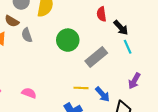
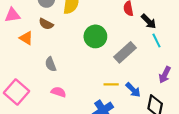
brown semicircle: (12, 21) -> (46, 24), moved
gray semicircle: (27, 35) -> (51, 64), moved

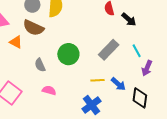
brown semicircle: (46, 24) -> (33, 28), size x1.5
green circle: (95, 36) -> (68, 54), moved
cyan line: (156, 41) -> (137, 51), moved

